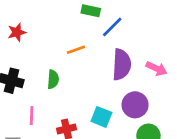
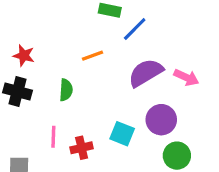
red star: (17, 32) -> (24, 56), moved, turned 30
purple semicircle: (122, 65) -> (146, 73), turned -124
pink line: (32, 116) -> (53, 137), moved

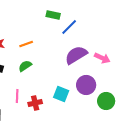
orange line: (92, 56) -> (26, 44), moved
green semicircle: (66, 90) -> (25, 66), turned -128
green circle: (177, 156) -> (106, 101), moved

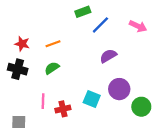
green rectangle: (53, 15) -> (83, 12), turned -32
purple semicircle: (76, 55) -> (108, 56), size x0.7
pink arrow: (102, 58) -> (138, 26), moved

